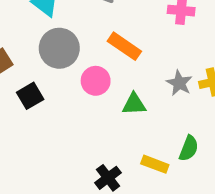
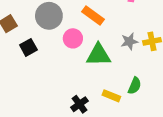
gray star: (179, 83) -> (129, 41), turned 30
green triangle: (134, 104) -> (98, 55), size x1.5

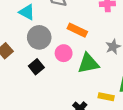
black square: (28, 47) -> (36, 67), moved

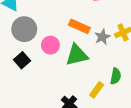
orange rectangle: (77, 30) -> (79, 26), moved
yellow rectangle: (106, 97) -> (97, 90), turned -64

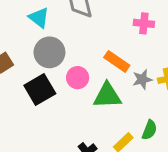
black square: (22, 60) -> (40, 90), size x1.5

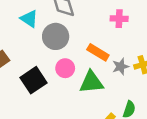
gray circle: (49, 52) -> (56, 36), moved

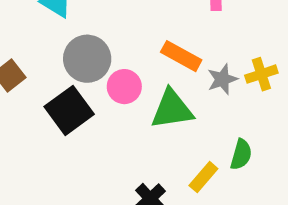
gray circle: (56, 36) -> (87, 59), moved

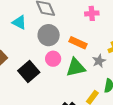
gray circle: (87, 59) -> (49, 35), moved
gray star: (222, 79) -> (99, 61), moved

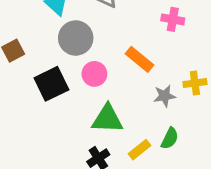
gray circle: (49, 35) -> (76, 38), moved
green triangle: (76, 67) -> (107, 119), moved

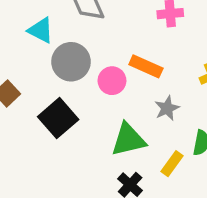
pink circle: (94, 74) -> (112, 81), moved
gray star: (165, 96) -> (167, 108), moved

